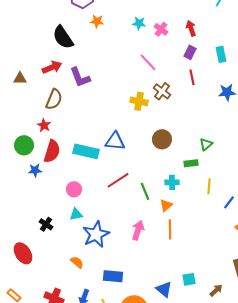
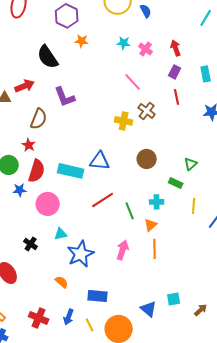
red arrow: (52, 67) -> (25, 86), moved
green rectangle: (191, 163) -> (176, 183), turned 32
pink circle: (74, 189) -> (48, 204), moved, size x1.5

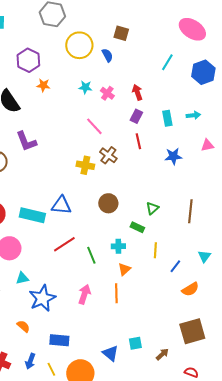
orange triangle: (151, 225) -> (124, 269), moved

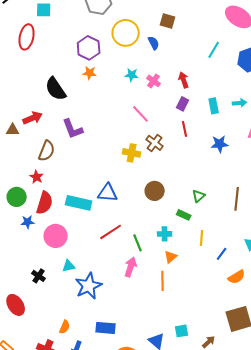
purple hexagon: (28, 60) -> (89, 48), moved
pink arrow: (84, 294) -> (131, 267), moved
orange semicircle: (23, 326) -> (65, 327), moved, turned 72

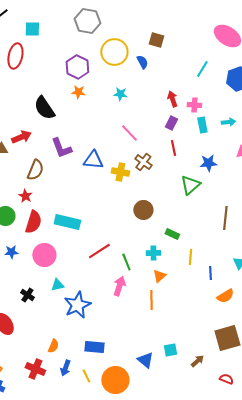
pink cross: (154, 81) -> (194, 105), moved, turned -32
blue triangle: (108, 193) -> (93, 160), moved
green triangle: (199, 196) -> (190, 185), moved, size x1.5
blue star: (28, 222) -> (11, 252), moved
blue line: (222, 254) -> (210, 273), turned -40

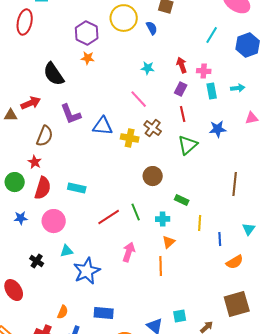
cyan star: (120, 94) -> (148, 68), moved
green triangle: (190, 185) -> (188, 145), moved
cyan rectangle: (67, 222) -> (77, 188), size x0.7
green line: (126, 262) -> (136, 212), moved

